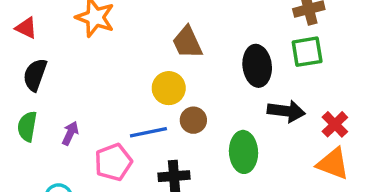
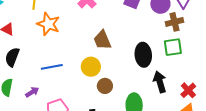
black arrow: (286, 111) -> (160, 82), turned -115
blue line: (148, 132) -> (52, 67), moved
purple arrow: (70, 133) -> (32, 92), turned 32

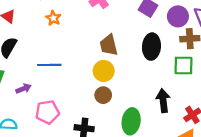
orange star: (48, 24) -> (53, 18), size x0.6
black ellipse: (143, 55) -> (151, 47), moved
yellow circle: (91, 67) -> (104, 71), moved

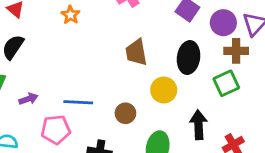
blue line: (49, 65) -> (78, 102), moved
green square: (184, 65) -> (226, 83), turned -30
yellow circle: (104, 71) -> (164, 90), moved

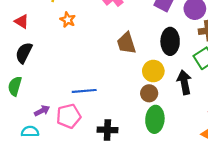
purple arrow: (28, 99) -> (42, 111), moved
brown circle: (125, 113) -> (149, 93), moved
black arrow: (199, 125) -> (184, 82), moved

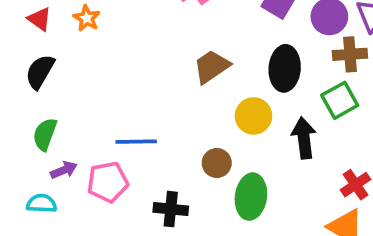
orange star: (68, 20) -> (87, 18), moved
brown trapezoid: (126, 43) -> (211, 67), turned 70
green semicircle: (15, 86) -> (45, 134), moved
brown circle: (149, 93) -> (217, 163), moved

